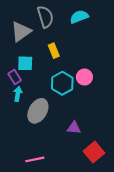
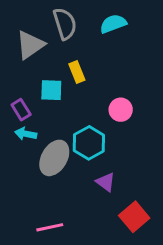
cyan square: (25, 63) -> (51, 90), moved
cyan hexagon: (62, 83) -> (89, 143), moved
cyan arrow: (18, 94) -> (26, 134), turned -88
purple triangle: (74, 128) -> (106, 182), turned 32

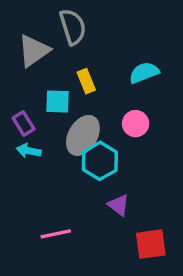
cyan semicircle: (113, 24) -> (144, 73), moved
gray ellipse: (54, 158) -> (83, 135), moved
red square: (134, 217) -> (151, 244), turned 32
pink line: (50, 227) -> (56, 234), moved

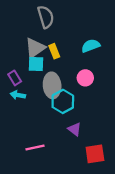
gray triangle: (34, 51) -> (35, 48), moved
gray ellipse: (83, 135) -> (52, 85), turned -35

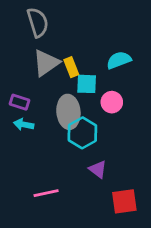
gray semicircle: (46, 17) -> (38, 22), moved
cyan square: (36, 64) -> (87, 84), moved
purple rectangle: (15, 78) -> (19, 102), turned -40

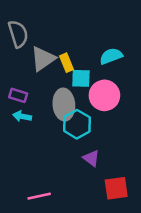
gray semicircle: (38, 22) -> (18, 34), moved
pink circle: (112, 102) -> (104, 95), size x1.5
pink line: (46, 193) -> (39, 196), moved

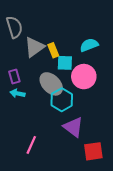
purple rectangle: (18, 95) -> (14, 77), turned 56
gray ellipse: (64, 105) -> (51, 84), turned -40
purple triangle: (91, 158) -> (73, 127), size x1.5
pink line: (39, 196) -> (31, 145), moved, turned -54

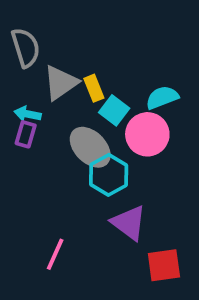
cyan semicircle: (89, 45) -> (162, 97), moved
cyan square: (65, 63) -> (114, 110), turned 35
purple rectangle: (14, 77) -> (26, 134), turned 32
cyan arrow: (18, 93) -> (27, 114), moved

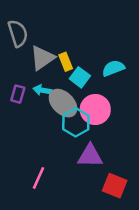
cyan arrow: (27, 114) -> (42, 90), moved
pink circle: (147, 134) -> (95, 110), moved
purple triangle: (129, 223) -> (90, 156), turned -36
red square: (164, 265) -> (115, 186), turned 30

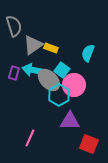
yellow rectangle: (66, 62) -> (51, 48), turned -48
cyan semicircle: (113, 68) -> (88, 53), turned -48
cyan square: (80, 77) -> (62, 70), moved
cyan arrow: (42, 90) -> (33, 70), size x1.5

